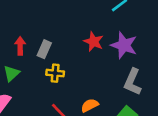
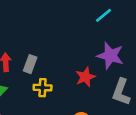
red star: (94, 42) -> (85, 77), moved, turned 30

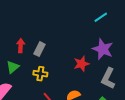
yellow cross: (43, 88) -> (40, 74), moved

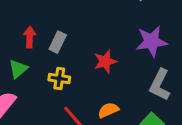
purple star: (103, 49) -> (151, 41), turned -30
red star: (81, 64) -> (105, 61), moved

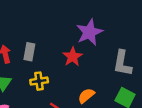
purple star: (151, 41) -> (89, 32), moved

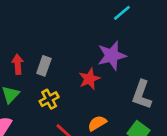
yellow cross: (39, 81) -> (49, 99), turned -30

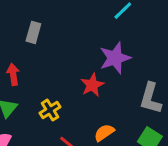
gray rectangle: (44, 66) -> (33, 32), moved

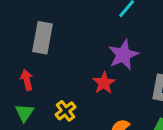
gray rectangle: (33, 32) -> (43, 38), size x1.5

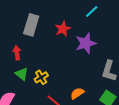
red star: (104, 83) -> (63, 29), moved
green triangle: (24, 113) -> (22, 74), moved, turned -32

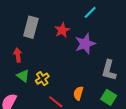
orange semicircle: (77, 93) -> (78, 93), turned -40

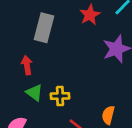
red star: (62, 30) -> (90, 15), moved
yellow cross: (42, 79) -> (60, 96), turned 32

